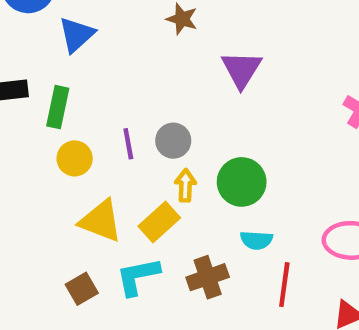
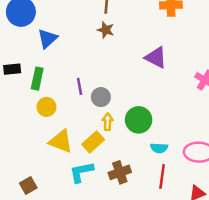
purple triangle: (242, 69) -> (156, 57), moved, turned -35
purple line: (128, 144) -> (80, 86), moved
cyan semicircle: (256, 240) -> (159, 148), moved
brown square: (82, 289) -> (28, 185), moved

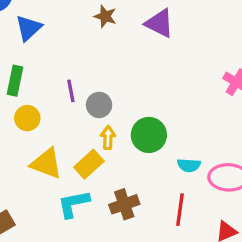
purple triangle: (156, 57) -> (159, 23), moved
cyan semicircle: (159, 148) -> (189, 165), moved

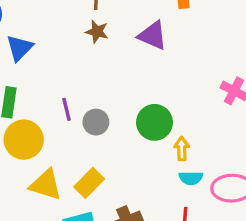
yellow circle: (27, 118) -> (24, 140), size x1.5
green circle: (149, 135) -> (155, 122), moved
yellow arrow: (108, 138) -> (182, 149), moved

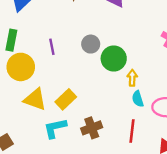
gray circle: (96, 122) -> (91, 44), moved
cyan semicircle: (191, 178) -> (138, 99), turned 70

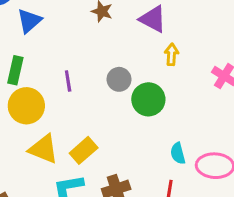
yellow arrow: (132, 78) -> (171, 55), moved

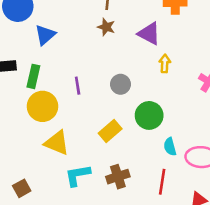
green circle: (148, 99) -> (149, 115), moved
yellow rectangle: (84, 150) -> (110, 131), moved

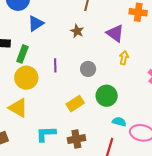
brown star: (106, 27) -> (77, 31), moved
yellow triangle: (57, 143) -> (18, 108), moved
cyan semicircle: (170, 147) -> (119, 122), turned 112

